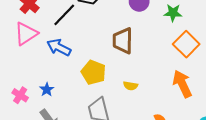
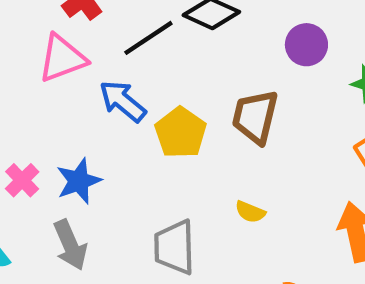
yellow pentagon: (93, 72) -> (181, 133), moved
blue star: (47, 90) -> (79, 181), size x1.5

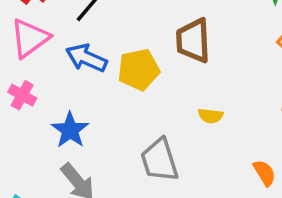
yellow pentagon: (181, 133) -> (139, 70), turned -30
pink cross: (22, 180) -> (22, 95), moved

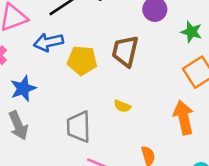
blue arrow: (86, 58) -> (48, 42), turned -52

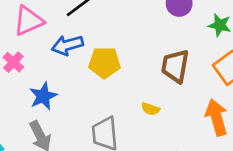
brown trapezoid: (125, 51) -> (175, 66), moved

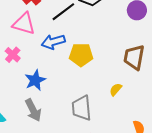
pink triangle: (28, 21) -> (24, 24), turned 40
yellow semicircle: (150, 109) -> (116, 89), turned 112

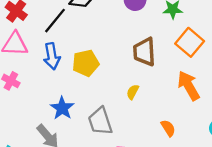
blue arrow: (53, 42) -> (52, 56), turned -70
blue star: (35, 80) -> (62, 108), moved

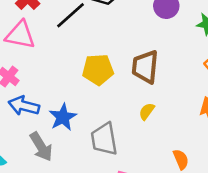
brown trapezoid: (144, 52) -> (145, 67), moved
blue arrow: (52, 56) -> (24, 106), moved, turned 105

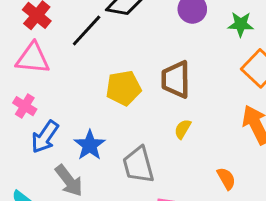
blue arrow: (24, 106) -> (45, 137), turned -64

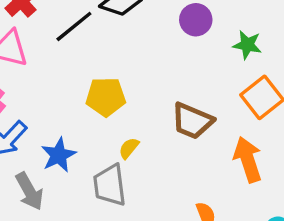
brown trapezoid: (176, 79) -> (192, 121), moved, turned -75
yellow semicircle: (183, 129) -> (129, 148), moved

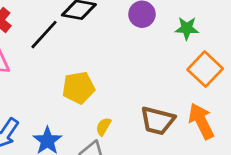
brown trapezoid: (192, 121) -> (158, 121), moved

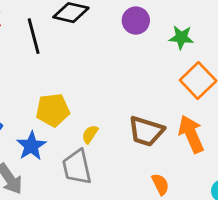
black line: (44, 35) -> (34, 36), turned -60
yellow pentagon: (78, 88) -> (53, 110), moved

